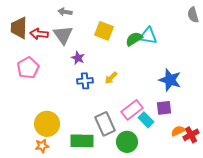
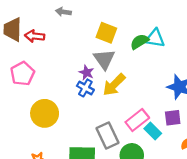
gray triangle: (63, 35) -> (104, 59), moved
purple star: (78, 58) -> (87, 73), moved
yellow arrow: (111, 78) -> (114, 85), size x1.6
blue cross: (85, 81) -> (85, 88), turned 35
yellow circle: (47, 124) -> (45, 113), moved

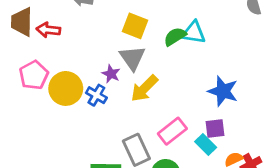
blue cross: (85, 88) -> (96, 95), moved
yellow circle: (45, 113) -> (66, 88), moved
cyan rectangle: (153, 131) -> (206, 144), moved

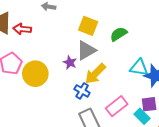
cyan triangle: (194, 33) -> (139, 68), moved
gray triangle: (132, 58) -> (86, 50), turned 35
blue cross: (96, 95) -> (82, 91), moved

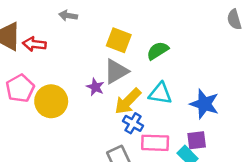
cyan triangle: (139, 68) -> (160, 93), moved
blue cross: (82, 91) -> (133, 123), moved
pink rectangle: (117, 106) -> (155, 143), turned 40

